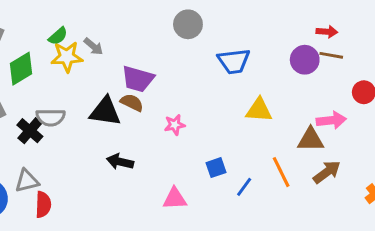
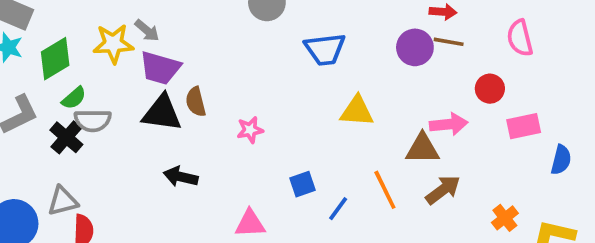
green semicircle: (58, 36) -> (74, 98), moved
purple trapezoid: (138, 79) -> (160, 68), moved
brown semicircle: (132, 103) -> (196, 102), turned -130

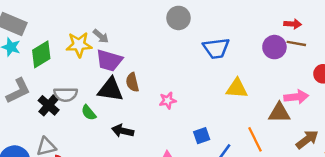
green semicircle: (74, 98) -> (89, 113), moved, turned 91
brown arrow: (443, 190) -> (307, 139), moved

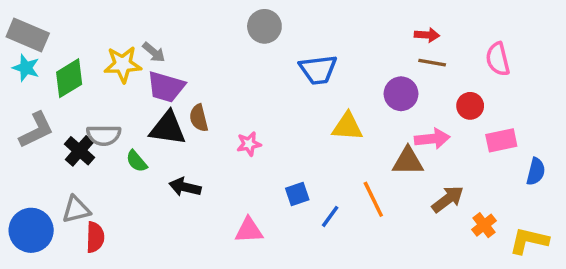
purple circle: (274, 47) -> (401, 94), moved

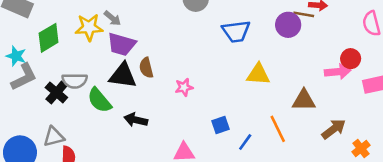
brown line: (432, 63) -> (304, 14), moved
cyan star: (26, 68) -> (16, 56), moved
purple circle: (401, 94) -> (288, 25), moved
pink arrow: (432, 139) -> (338, 72), moved
green semicircle: (137, 161) -> (99, 100), size x1.5

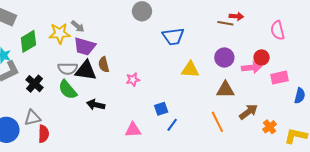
purple circle: (288, 25) -> (224, 57), moved
gray semicircle: (75, 81) -> (68, 69), moved
orange line: (278, 129) -> (217, 122), moved
blue line: (245, 142) -> (172, 125), moved

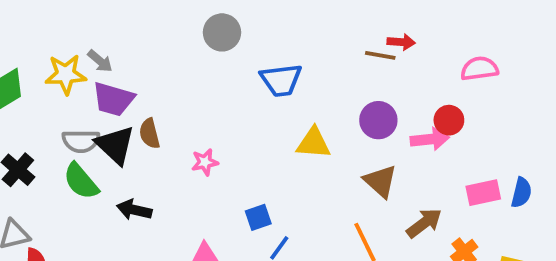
pink semicircle: (278, 30) -> (479, 69), turned 96
black triangle: (86, 71) -> (115, 145), turned 35
pink rectangle: (280, 78) -> (483, 193), moved
brown triangle: (225, 90) -> (380, 181), turned 42

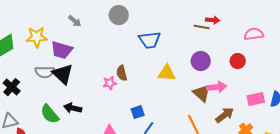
gray arrow: (100, 61) -> (75, 21), moved
brown semicircle: (150, 133) -> (122, 73), moved
pink arrow: (430, 139) -> (217, 87), moved
green semicircle: (81, 181) -> (50, 114), moved

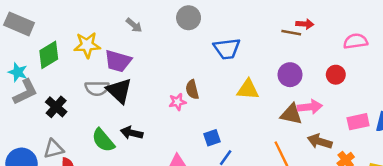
brown triangle: (202, 93) -> (291, 114), turned -30
brown arrow: (225, 115) -> (320, 141), turned -126

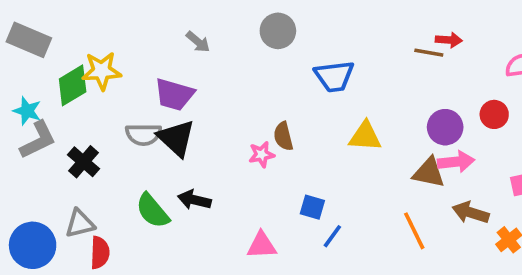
yellow star: (87, 45) -> (102, 71), moved
purple circle: (290, 75) -> (445, 127), moved
blue square: (212, 138) -> (312, 207), turned 35

